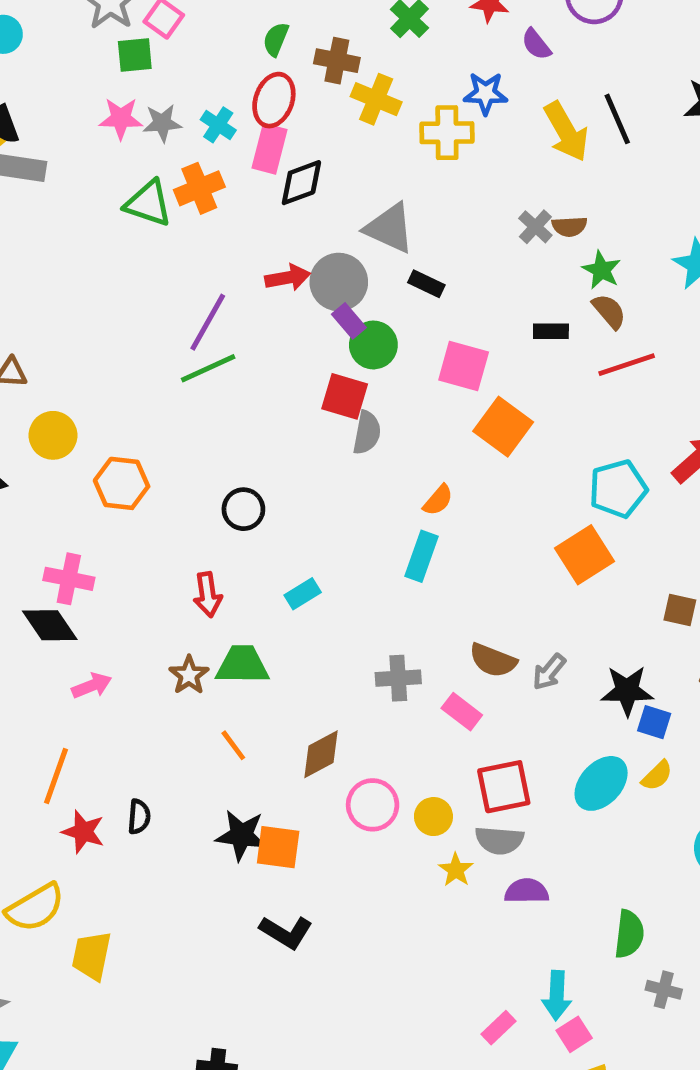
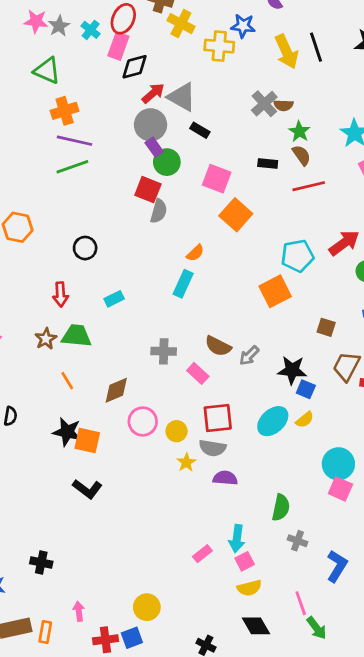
gray star: (162, 123) -> (59, 26), turned -30
orange cross: (199, 188) -> (65, 111), moved
gray cross: (535, 227) -> (264, 104), size x1.4
red arrow: (288, 278) -> (153, 93), moved, turned -35
purple line: (208, 322) -> (75, 141), turned 68

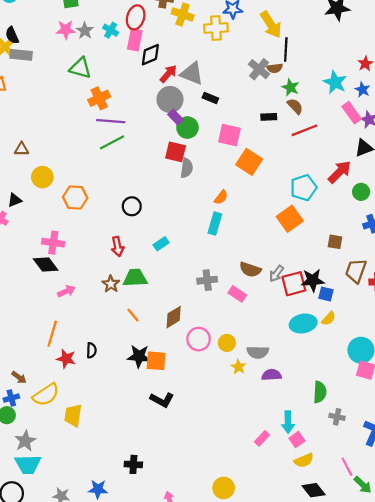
black line: (316, 47) -> (286, 49), moved, turned 30
red square: (218, 418) -> (294, 284), moved
cyan ellipse: (273, 421) -> (303, 324), turned 40

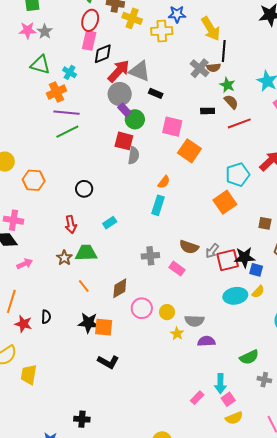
cyan cross: (111, 30) -> (70, 72), moved
red arrow: (168, 74) -> (119, 71), size x1.4
green semicircle: (320, 392) -> (249, 357), turned 60

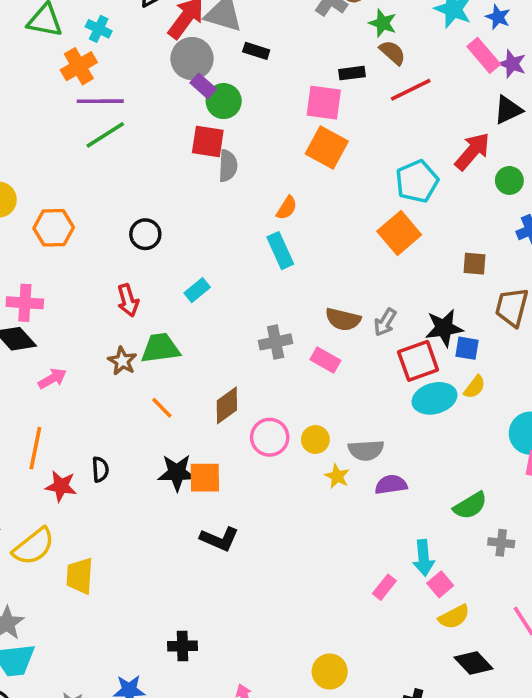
pink square: (172, 127) -> (324, 103), moved
cyan rectangle: (158, 205) -> (280, 251), turned -36
red square: (228, 260) -> (418, 361), moved

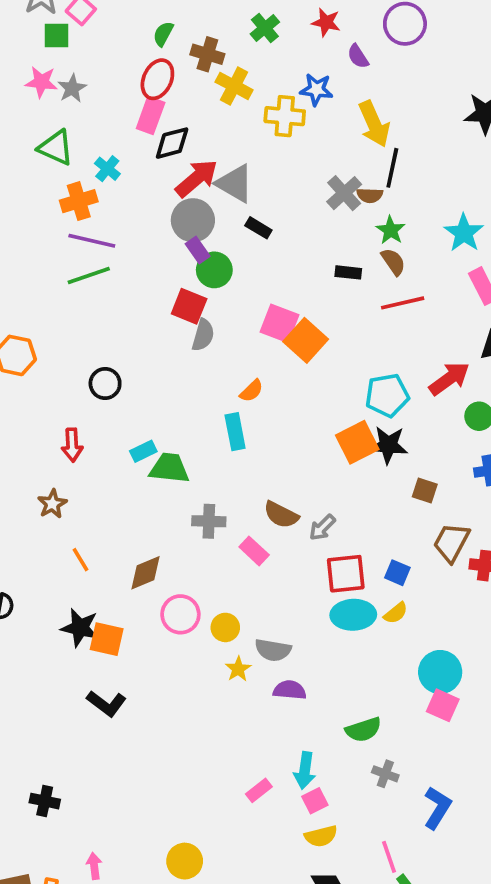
pink square: (324, 103) -> (279, 323), moved
black star: (444, 328) -> (388, 445), moved
green trapezoid: (160, 348) -> (169, 468), moved

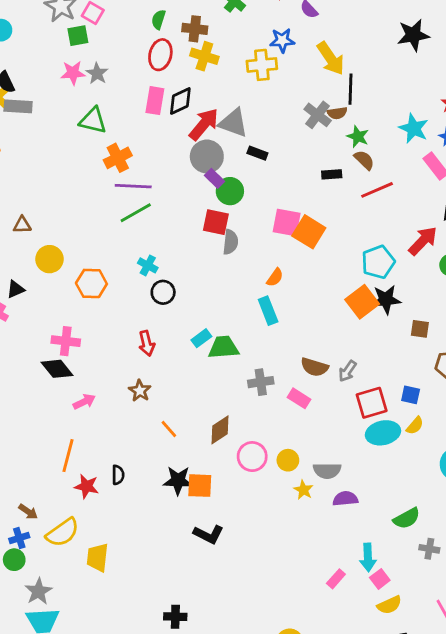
yellow cross: (234, 86) -> (204, 56), moved
pink rectangle: (151, 115) -> (155, 101), moved
cyan cross: (107, 169) -> (148, 265), moved

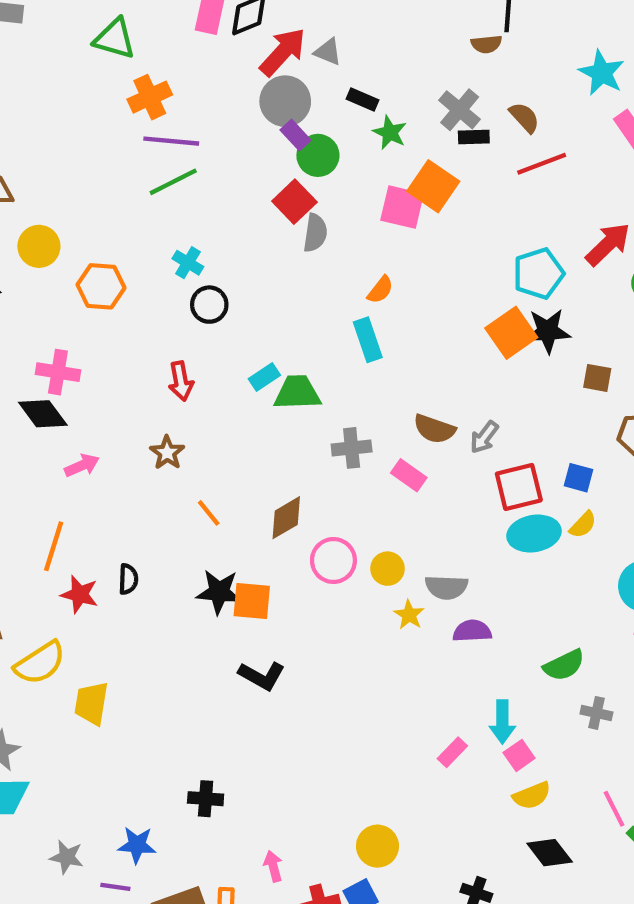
gray cross: (318, 115) -> (460, 110), moved
gray triangle: (233, 123) -> (328, 52), size x0.6
green star: (358, 137) -> (390, 133), moved
red square: (216, 222) -> (294, 202), turned 32
orange square: (309, 232) -> (433, 186), moved

